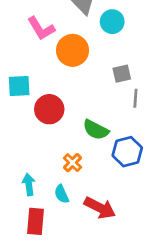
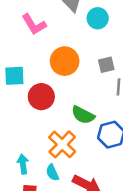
orange circle: (73, 50) -> (65, 61), moved
orange cross: (73, 163) -> (62, 144), size x1.6

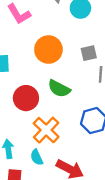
red circle: (41, 97) -> (26, 98), moved
green semicircle: (83, 115) -> (59, 89), moved

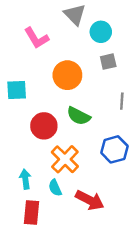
gray square: (89, 53) -> (108, 62), moved

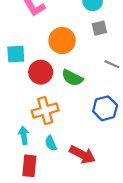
gray line: (122, 101) -> (112, 64), turned -70
red circle: (44, 126) -> (41, 72), moved
orange cross: (65, 159) -> (45, 111), moved, turned 30

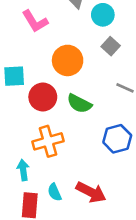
gray square: (99, 28) -> (111, 46), turned -35
cyan semicircle: (51, 143) -> (55, 192), moved

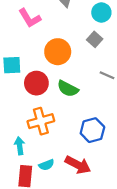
cyan circle: (103, 15) -> (101, 12), moved
blue hexagon: (117, 139) -> (92, 130), moved
cyan semicircle: (55, 192) -> (47, 165), turned -88

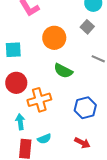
red circle: (36, 83) -> (16, 83), moved
red arrow: (78, 165) -> (82, 143), moved, size x0.7

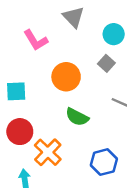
orange cross: (39, 100) -> (48, 152), turned -30

